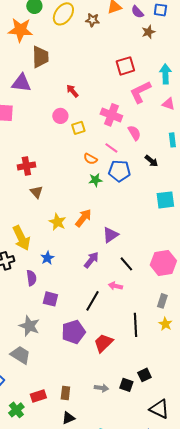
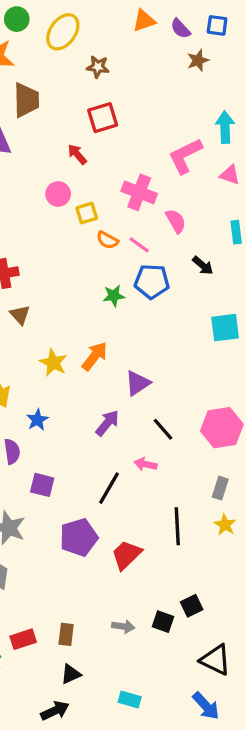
brown star: (92, 20) -> (98, 67), moved
red square: (125, 66) -> (103, 118), moved
orange semicircle: (90, 159) -> (107, 240), moved

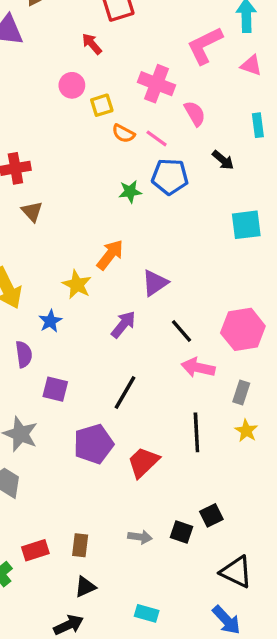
yellow star: (53, 363) -> (77, 285), moved
pink arrow: (146, 464) -> (198, 368), moved, size x1.4

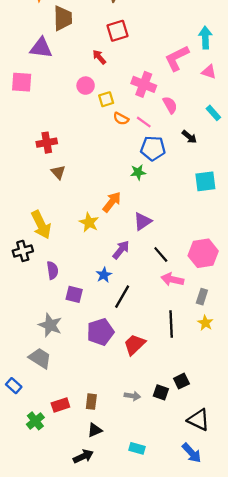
cyan rectangle: (258, 125) -> (213, 113), turned -35
green star: (130, 192) -> (138, 172), moved
blue star: (50, 321) -> (104, 275), moved

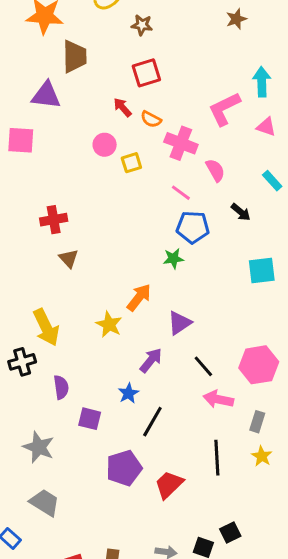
orange semicircle: (121, 119) -> (151, 119), moved
gray star: (50, 325) -> (39, 447), moved

